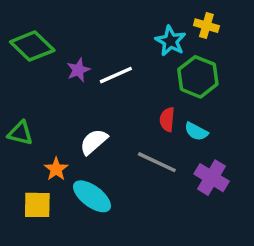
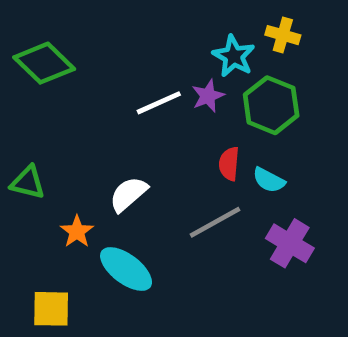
purple star: (78, 70) -> (208, 96), moved
gray line: (157, 162) -> (215, 222), turned -54
yellow square: (37, 205) -> (51, 309), moved

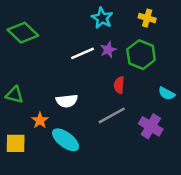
cyan star: (234, 56) -> (102, 18), moved
cyan semicircle: (269, 180) -> (167, 94), moved
white semicircle: (128, 194) -> (67, 101), turned -145
yellow square: (51, 309) -> (16, 143), moved

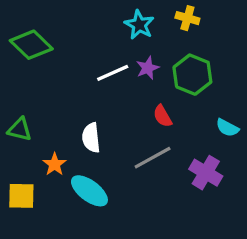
yellow cross: (147, 18) -> (187, 18), moved
red semicircle: (119, 85) -> (163, 116), turned -35
white semicircle: (67, 101) -> (91, 138), turned 90

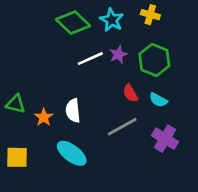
green diamond: (31, 45) -> (73, 23), moved
cyan semicircle: (227, 128) -> (158, 100), moved
orange star: (55, 164) -> (44, 117), moved

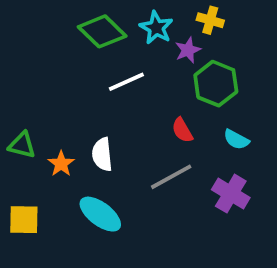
purple star: (118, 55) -> (188, 50), moved
cyan semicircle: (158, 100) -> (236, 139), moved

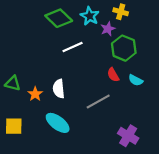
red semicircle: (182, 130) -> (113, 75), moved
purple cross: (231, 194) -> (128, 136), moved

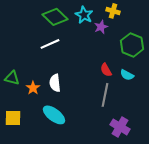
white line: (73, 47) -> (50, 44), moved
green hexagon: (124, 48) -> (132, 45), moved
gray line: (98, 102) -> (105, 95), moved, turned -50

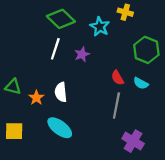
cyan star: (84, 15) -> (100, 27), moved
purple star: (101, 27) -> (82, 54), moved
white line: (50, 44) -> (55, 49), turned -48

